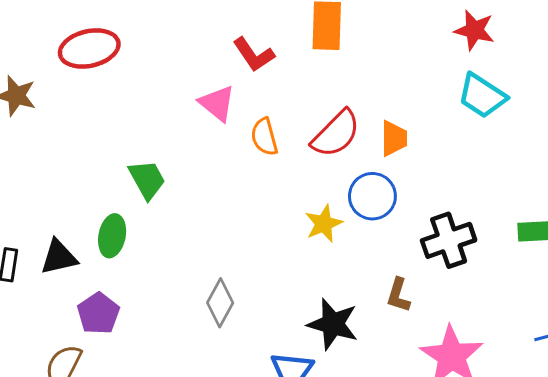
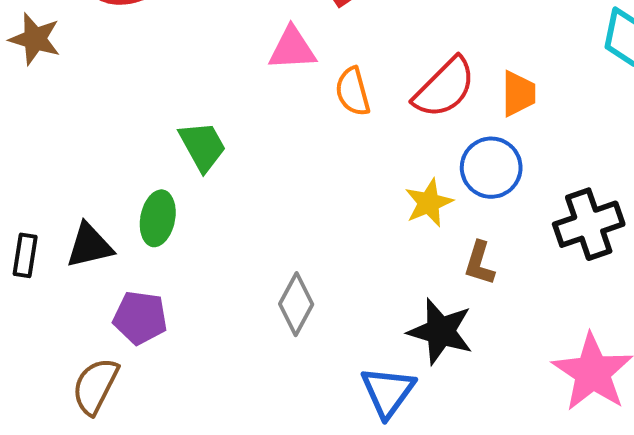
pink triangle: (217, 103) -> (292, 49), turned -42
brown L-shape: (398, 295) -> (479, 263), moved
purple pentagon: (98, 313) -> (140, 318), turned -30

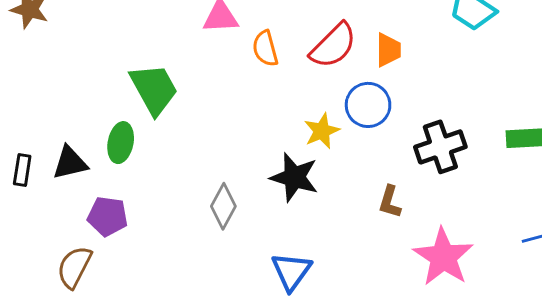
green trapezoid: (203, 146) -> (154, 89), size x1.4
brown L-shape: (479, 263) -> (390, 202), moved
black star: (440, 331) -> (294, 177), moved

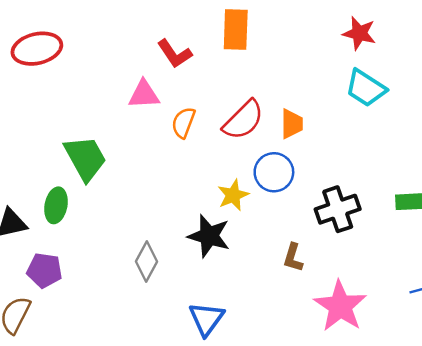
orange semicircle: (265, 49) -> (183, 123), turned 36

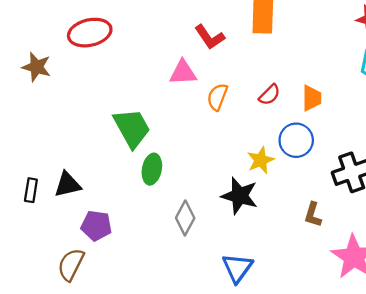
red semicircle: (243, 120) -> (270, 95), size x0.6
green ellipse: (56, 205) -> (152, 169), moved

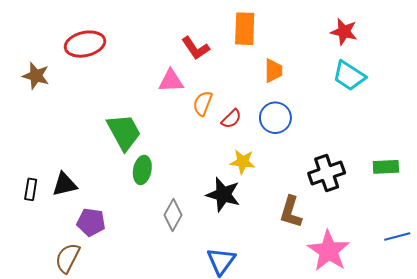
red semicircle: (270, 95) -> (231, 119), moved
orange trapezoid: (312, 98) -> (273, 71), moved
blue circle: (296, 140) -> (275, 118), moved
yellow star: (261, 160) -> (243, 162), turned 30
brown L-shape: (313, 215) -> (291, 212), size x1.4

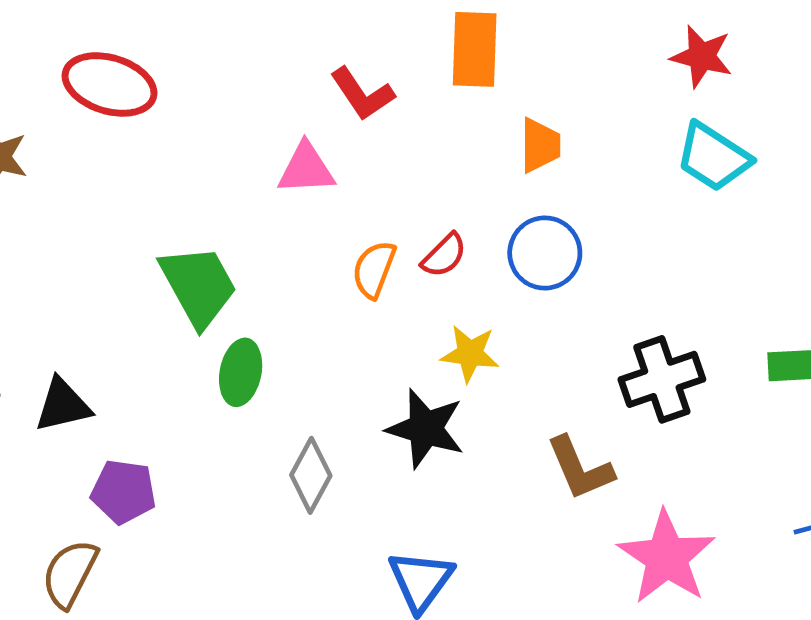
red ellipse: (85, 44) -> (110, 84), turned 30
orange semicircle: (203, 103) -> (374, 269), moved
brown L-shape: (291, 212) -> (580, 468), turned -40

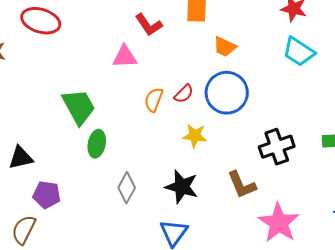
orange trapezoid: (540, 145) -> (225, 47), turned 115
blue circle: (545, 253) -> (227, 93), size x1.4
black star: (425, 429) -> (182, 187), moved

